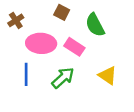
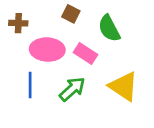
brown cross: (16, 20) -> (18, 23), turned 35
yellow triangle: (108, 76) -> (124, 86), size x1.4

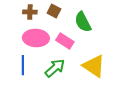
brown cross: (18, 23) -> (30, 12), moved

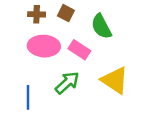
blue line: (23, 65) -> (28, 97), moved

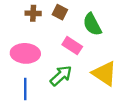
pink ellipse: (44, 46) -> (25, 53), moved

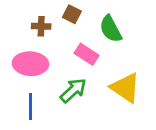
brown cross: (33, 13) -> (41, 26), moved

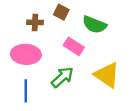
green semicircle: (111, 29) -> (94, 25), turned -40

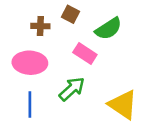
green semicircle: (94, 25) -> (108, 29), turned -55
yellow triangle: (107, 75) -> (123, 105), moved

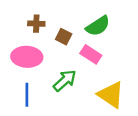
brown square: (70, 14) -> (64, 37), moved
pink rectangle: (85, 54) -> (91, 54), moved

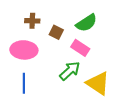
green arrow: (65, 81) -> (70, 71), moved

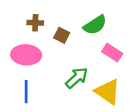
pink rectangle: (80, 48) -> (112, 53), moved

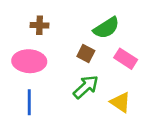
brown square: (62, 35) -> (86, 54), moved
yellow triangle: (108, 92) -> (121, 102), size x0.7

